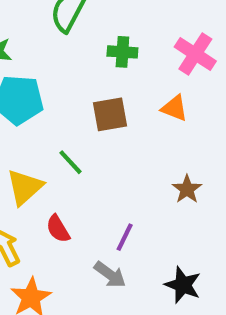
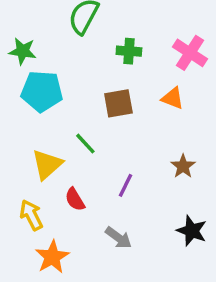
purple line: (125, 237) -> (125, 185), moved
black star: (183, 285) -> (192, 231), moved

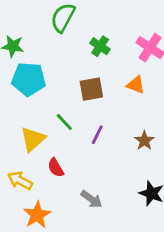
green cross: (129, 51) -> (100, 46), turned 30
purple line: (125, 185) -> (97, 135), moved
yellow arrow: (31, 215) -> (20, 181), turned -35

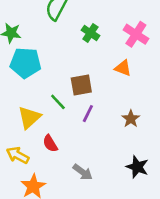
brown square: (91, 89) -> (81, 85), moved

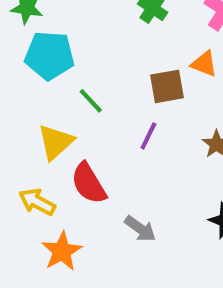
brown square: (81, 85) -> (167, 86), moved
green line: (58, 102) -> (91, 101), moved
red semicircle: (50, 143) -> (89, 183), size x1.5

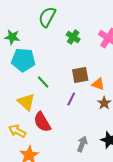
orange triangle: (204, 64) -> (98, 84), moved
yellow triangle: (56, 142) -> (26, 102), turned -36
gray arrow: (140, 229) -> (82, 144), moved, turned -105

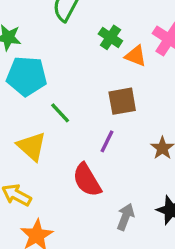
orange triangle: (98, 84) -> (136, 56), moved
red semicircle: (42, 122) -> (87, 180), moved

